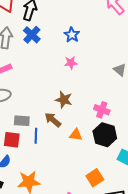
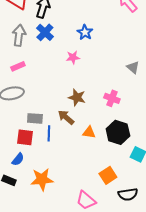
pink star: (71, 63) -> (73, 57), moved
pink cross: (102, 110) -> (112, 98), moved

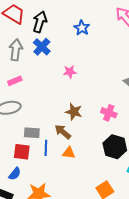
blue star: (85, 32) -> (82, 28), moved
orange triangle: (89, 132) -> (69, 153), moved

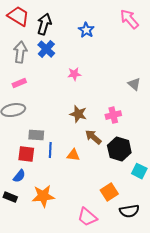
pink cross: (109, 113) -> (113, 115), turned -35
brown arrow: (63, 132) -> (93, 137), moved

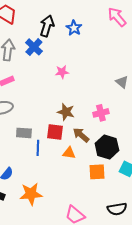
black arrow: (44, 24) -> (47, 26), moved
red square: (26, 154) -> (55, 132), moved
orange triangle: (73, 155) -> (69, 153), moved
orange square: (109, 192) -> (97, 172), moved, turned 30

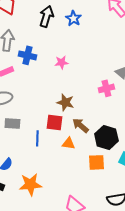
blue cross: (34, 47) -> (27, 55), moved, turned -30
pink cross: (101, 113) -> (106, 88), moved
gray rectangle: (24, 133) -> (12, 123), moved

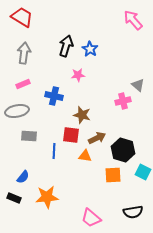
black arrow: (46, 16) -> (66, 46), moved
blue star: (73, 18) -> (90, 49), moved
blue cross: (27, 55) -> (54, 96), moved
brown arrow: (80, 125) -> (97, 138), turned 114

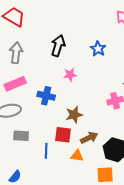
blue star: (90, 49) -> (98, 49), moved
pink rectangle: (23, 84) -> (15, 84), size x1.5
brown star: (82, 115) -> (74, 115), turned -30

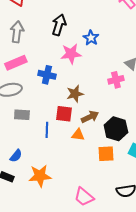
blue star: (98, 49) -> (91, 38), moved
pink star: (70, 75) -> (71, 54), size x1.5

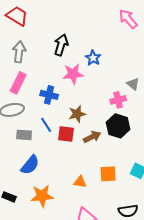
pink rectangle: (16, 63) -> (18, 83), turned -40
black hexagon: (116, 129) -> (118, 126), moved
blue line: (47, 130) -> (46, 125), moved, turned -35
orange triangle: (78, 135) -> (80, 182), moved
blue semicircle: (16, 156) -> (30, 165), moved, size x1.5

